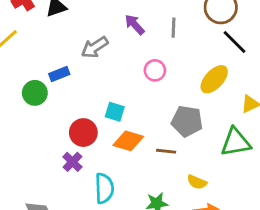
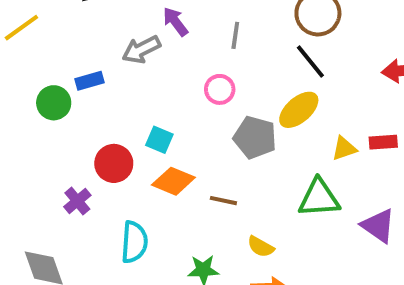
purple arrow: (135, 25) -> (175, 22), moved
gray line: (173, 28) -> (235, 35), moved
black line: (235, 42) -> (310, 62), moved
gray pentagon: (187, 121) -> (255, 137), moved
purple cross: (72, 162) -> (77, 201), moved

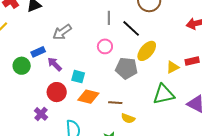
purple arrow: (175, 22) -> (55, 64), moved
black line: (310, 62) -> (131, 28), moved
yellow semicircle: (261, 247) -> (128, 118), moved

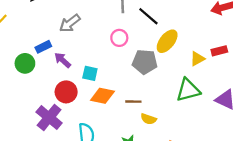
purple cross: (41, 114) -> (49, 117), size x1.6

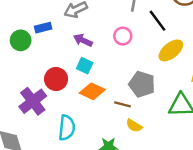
purple arrow: (63, 60) -> (83, 40), moved, turned -30
gray pentagon: (145, 62) -> (142, 84), moved

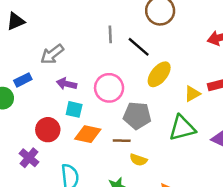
pink circle: (123, 36) -> (109, 88), moved, size x1.5
purple cross: (33, 101) -> (29, 158), size x0.7

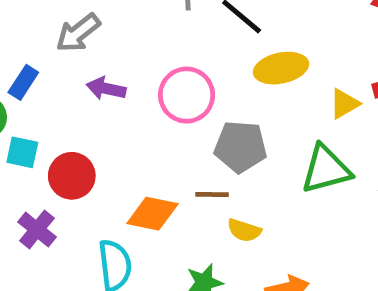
yellow ellipse: (159, 74) -> (281, 68), turned 40
blue rectangle: (23, 80) -> (23, 82), turned -30
cyan square: (74, 109) -> (22, 152), moved
orange diamond: (88, 134) -> (152, 214), moved

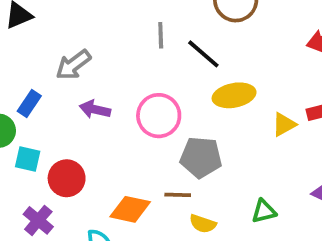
green triangle: (326, 169) -> (264, 211), moved, size x0.6

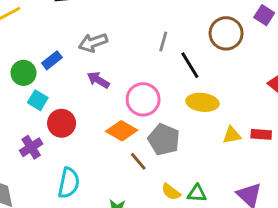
brown line: (178, 195) -> (138, 161), turned 30
orange diamond: (130, 209) -> (122, 131), moved
yellow semicircle: (203, 224) -> (171, 192), moved

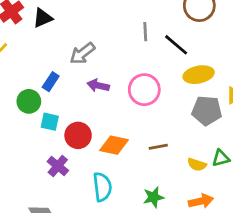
orange diamond: (122, 131) -> (114, 145), moved
gray pentagon: (164, 139) -> (207, 111), moved
brown line: (138, 161) -> (158, 147), turned -42

